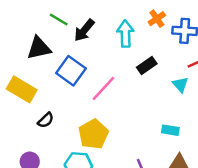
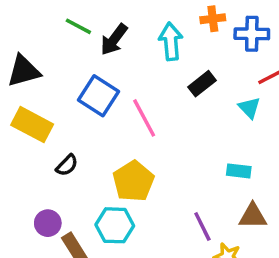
orange cross: (157, 19) -> (213, 19), turned 30
black triangle: (39, 48) -> (24, 71), moved
pink line: (103, 88) -> (144, 118), turned -68

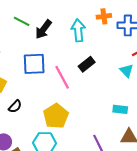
black rectangle: (202, 84) -> (87, 64), moved
blue square: (98, 96) -> (34, 64), turned -35

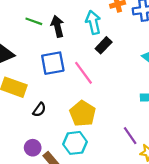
black arrow: (44, 29) -> (57, 26), turned 138
black rectangle: (87, 64) -> (104, 45), moved

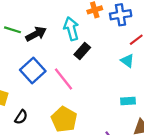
black arrow: (57, 26) -> (36, 34), turned 78
blue square: (53, 63) -> (33, 70), turned -30

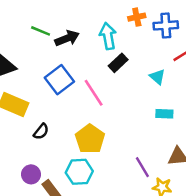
cyan triangle: (127, 61) -> (157, 77), moved
cyan rectangle: (128, 101) -> (164, 114), moved

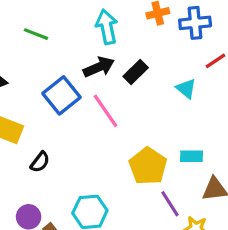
cyan arrow: (108, 36) -> (107, 27), moved
black arrow: (67, 38) -> (99, 67), moved
cyan rectangle: (164, 114) -> (192, 156), moved
yellow pentagon: (90, 139) -> (148, 166), moved

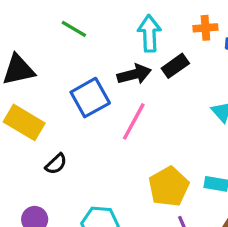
black rectangle: (136, 72) -> (175, 66), moved
pink line: (106, 111) -> (134, 121), turned 54

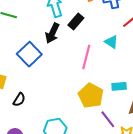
black arrow: (134, 74) -> (52, 33), turned 144
pink line: (134, 121) -> (86, 57), moved

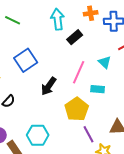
black arrow: (52, 33) -> (49, 86), moved
cyan rectangle: (119, 86) -> (98, 89), moved

